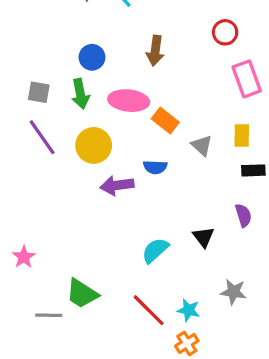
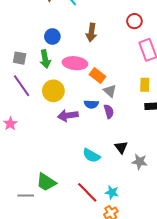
gray triangle: (202, 145) -> (110, 91), moved
purple semicircle: (243, 215) -> (109, 111), moved
cyan semicircle: (155, 250) -> (91, 155), turned -108
pink star: (24, 257) -> (10, 124), moved
gray star: (233, 292) -> (140, 162), moved

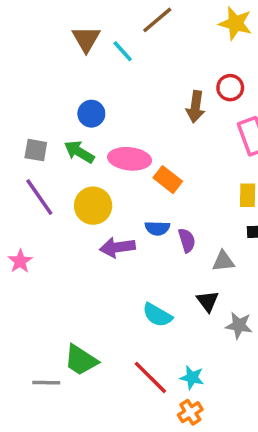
brown arrow: (91, 32) -> (195, 107), moved
green arrow: (45, 59) -> (79, 152), turned 132
gray triangle: (110, 91) -> (223, 261), moved, turned -48

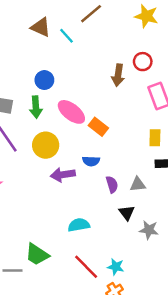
brown triangle: (86, 39) -> (41, 27), turned -35
green arrow: (79, 152) -> (36, 107), turned -125
pink ellipse: (130, 159) -> (71, 112), turned 32
purple semicircle: (187, 240) -> (112, 184), moved
cyan semicircle: (157, 315) -> (79, 225), moved, turned 140

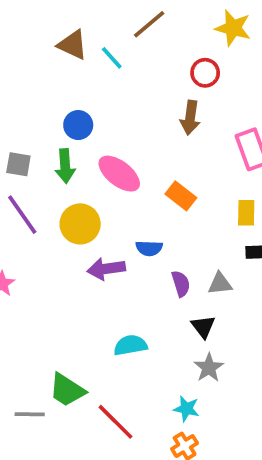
red circle: (143, 62) -> (205, 73), moved
orange rectangle: (98, 127) -> (181, 196), moved
gray star: (149, 230) -> (209, 368), moved, turned 30
red line: (86, 267) -> (116, 422), moved

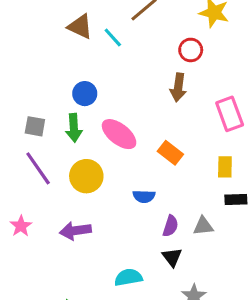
purple arrow: (106, 269) -> (75, 231), moved
purple semicircle: (181, 284) -> (170, 226), turned 35
black triangle: (203, 327) -> (172, 257), moved

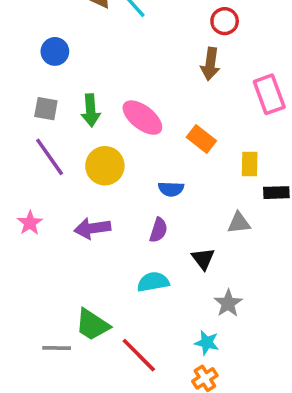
blue circle: (85, 94) -> (55, 51), moved
yellow rectangle: (225, 167) -> (250, 164), moved
purple semicircle: (170, 226) -> (158, 230), moved

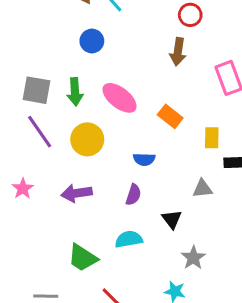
blue circle: (55, 51) -> (92, 41), moved
gray square: (46, 109) -> (37, 90), size x1.4
green trapezoid: (92, 325) -> (83, 258), moved

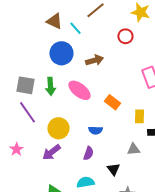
blue circle: (92, 41) -> (61, 53), size x1.5
brown arrow: (178, 52) -> (94, 60), moved, turned -114
yellow circle: (87, 139) -> (58, 128), moved
purple arrow: (76, 193) -> (51, 152), turned -30

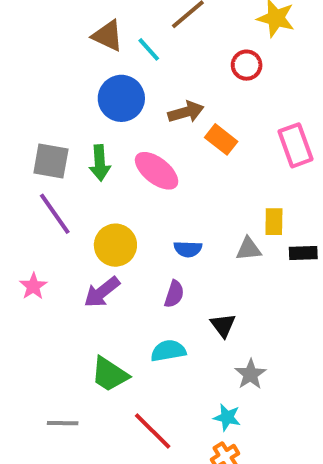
orange rectangle: (112, 102) -> (221, 139), moved
gray triangle: (133, 149) -> (249, 249), moved

